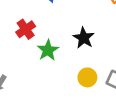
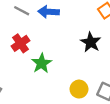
black star: (84, 38) -> (91, 42), moved

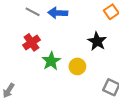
yellow circle: (79, 89) -> (77, 66), moved

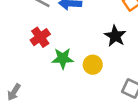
green star: (51, 61) -> (63, 58), turned 30

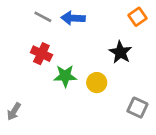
red cross: (40, 37) -> (41, 54), turned -30

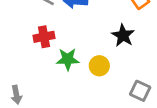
red cross: (41, 54) -> (44, 37), turned -36
gray arrow: (14, 111) -> (16, 95), turned -42

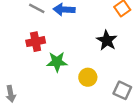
yellow circle: (99, 66) -> (88, 77), moved

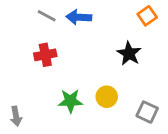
green star: (57, 62) -> (70, 101), moved

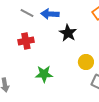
black star: (129, 53) -> (68, 33), moved
yellow circle: (107, 97) -> (86, 62), moved

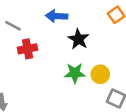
gray line: (27, 13) -> (13, 26), moved
green star: (44, 74) -> (75, 73), moved

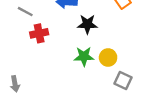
black star: (78, 39) -> (87, 24), turned -30

